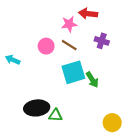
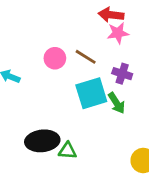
pink star: (69, 24) -> (118, 33), moved
purple cross: (102, 41) -> (122, 74), moved

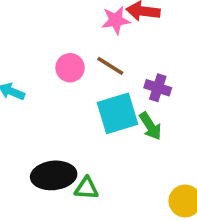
pink star: (118, 33) -> (116, 20), moved

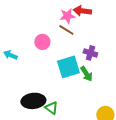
brown line: (110, 66) -> (66, 30), moved
green triangle: (86, 188) -> (51, 108), turned 32

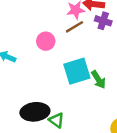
brown line: (66, 30) -> (74, 27), turned -63
purple cross: (90, 53) -> (103, 21), moved

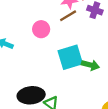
green arrow: (98, 79) -> (90, 65), turned -42

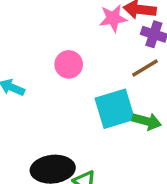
brown line: (68, 16) -> (145, 68), moved

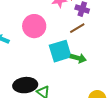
pink circle: (69, 64) -> (34, 26), size x1.5

